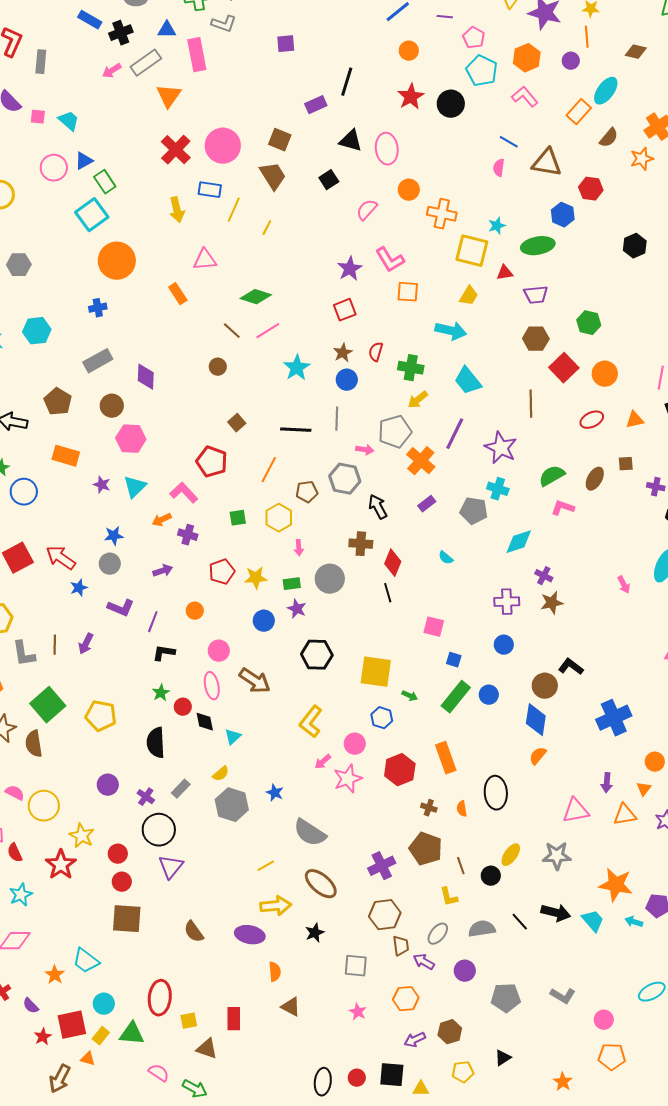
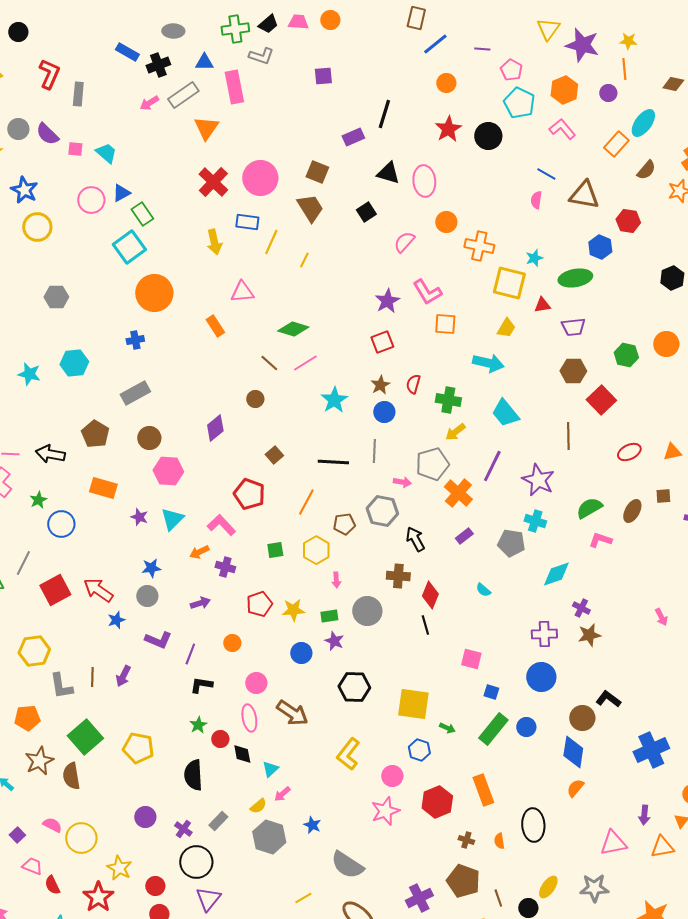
orange circle: (605, 374) -> (666, 344), moved
purple diamond: (146, 377) -> (215, 428), moved, turned 48
blue circle: (504, 645) -> (541, 677), size x1.5
pink arrow: (323, 762) -> (282, 794), moved

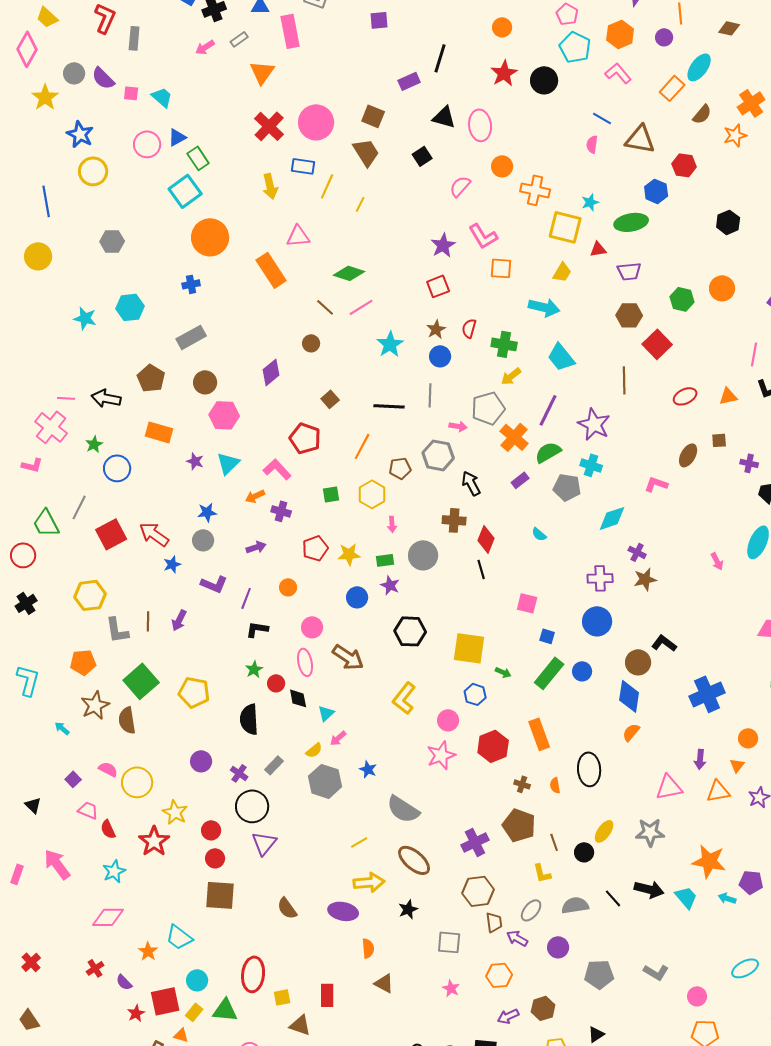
gray rectangle: (183, 95) -> (239, 39), size x0.6
orange rectangle: (215, 326) -> (271, 270), size x1.6
green semicircle: (589, 508) -> (548, 452), moved

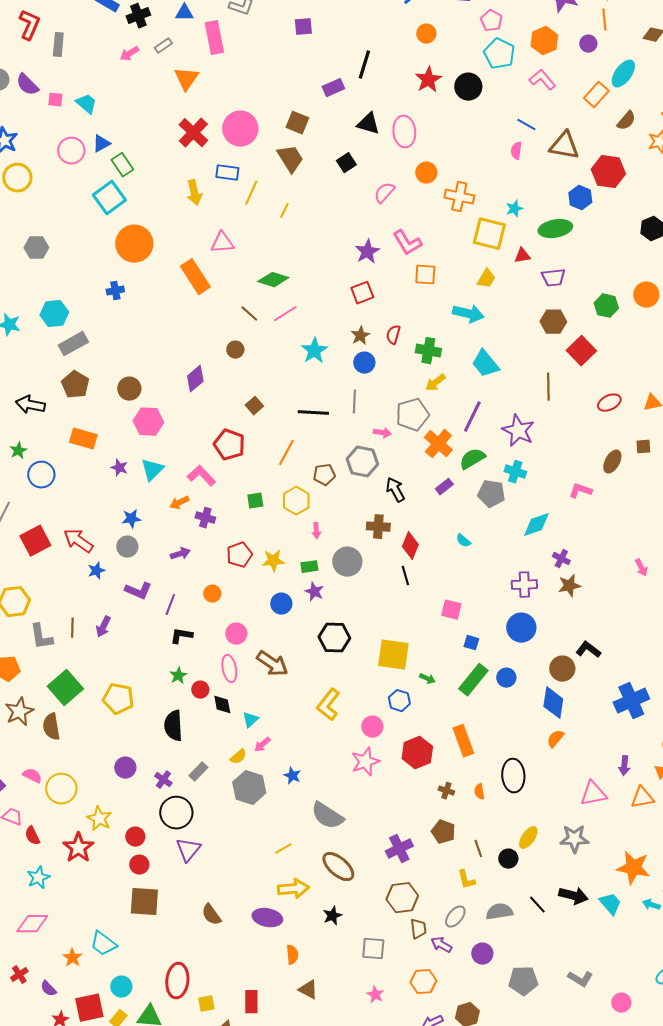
red hexagon: (684, 165) -> (608, 172), size x1.4
gray rectangle: (191, 337) -> (73, 344), moved
brown pentagon: (519, 825) -> (443, 832), size x0.7

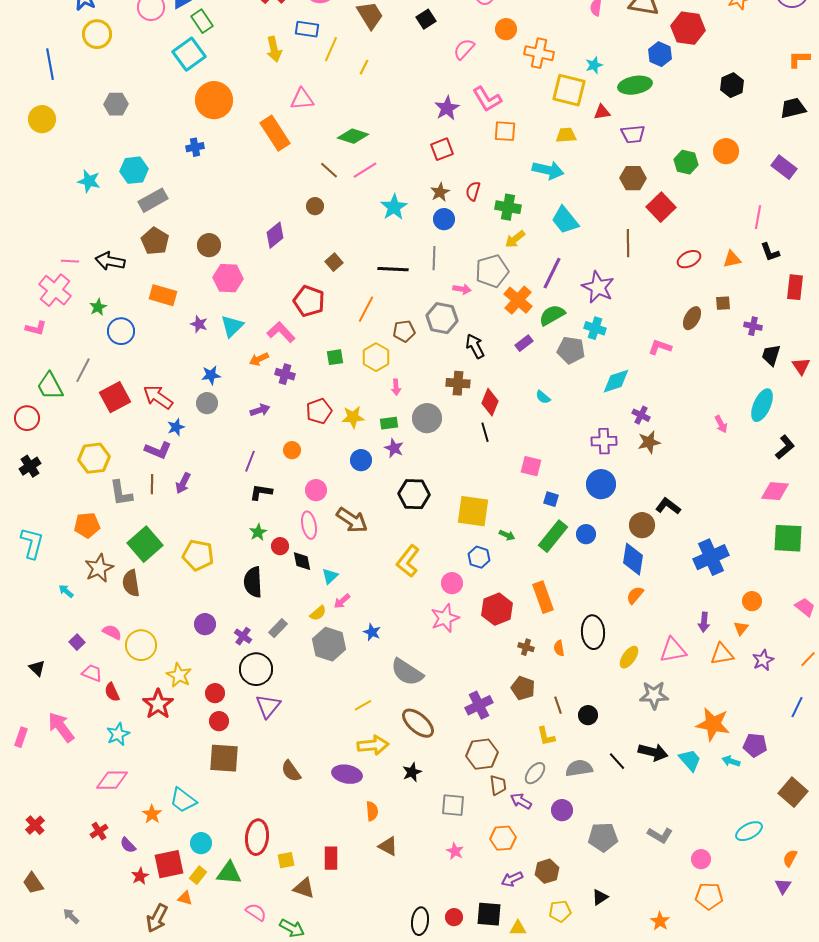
yellow trapezoid: (486, 279) -> (566, 135), turned -125
purple L-shape: (138, 591) -> (158, 450), moved
yellow ellipse: (528, 838) -> (629, 657), moved

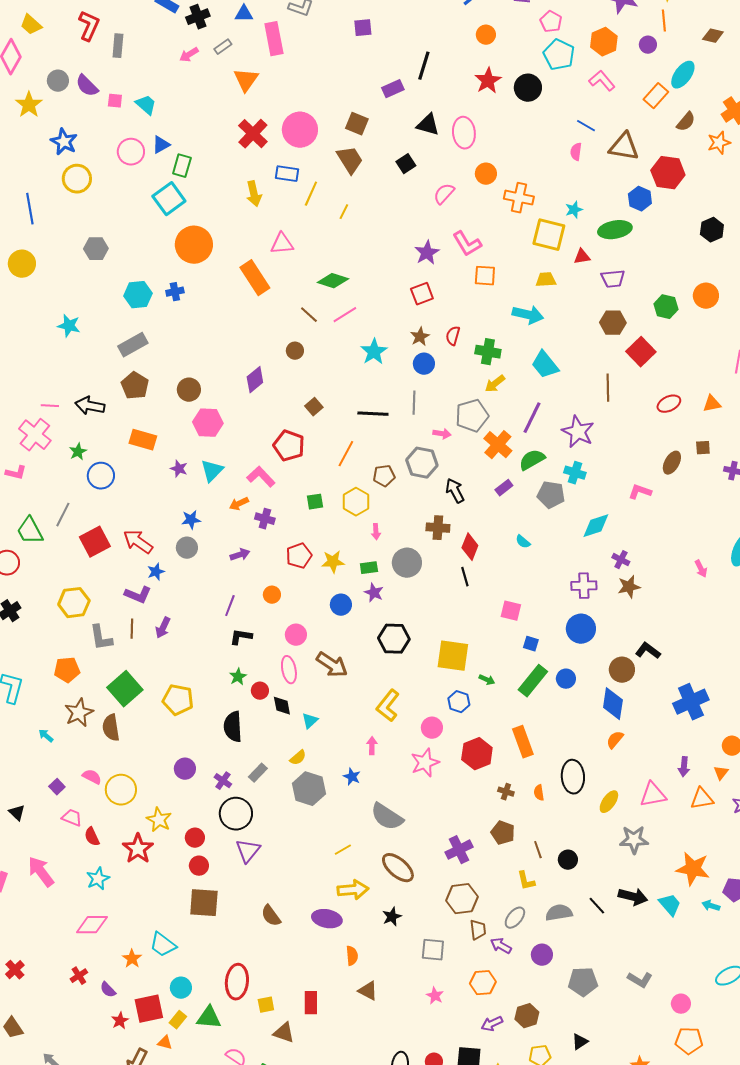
green rectangle: (202, 21) -> (182, 166), turned 50
cyan hexagon: (134, 170) -> (138, 295), moved
pink arrow: (342, 601) -> (372, 746), moved, turned 132

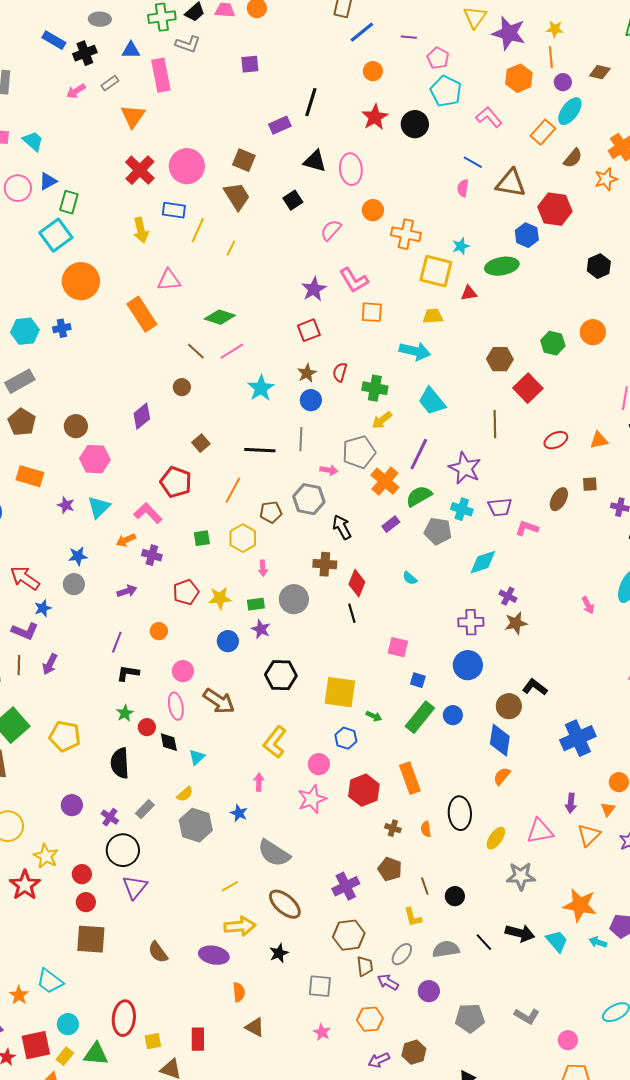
orange hexagon: (604, 42) -> (519, 78), moved
purple circle: (648, 45) -> (563, 82), moved
purple trapezoid: (613, 279) -> (500, 507), moved
orange triangle: (702, 799) -> (589, 835), turned -35

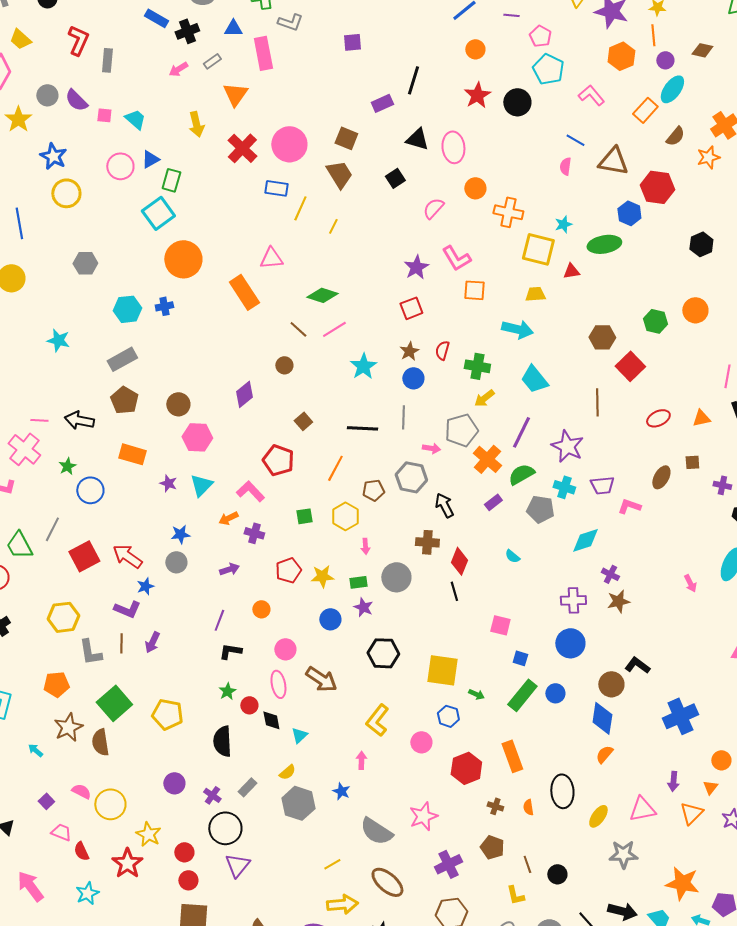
yellow arrow: (141, 230) -> (196, 124), moved
pink star: (312, 799) -> (423, 816), moved

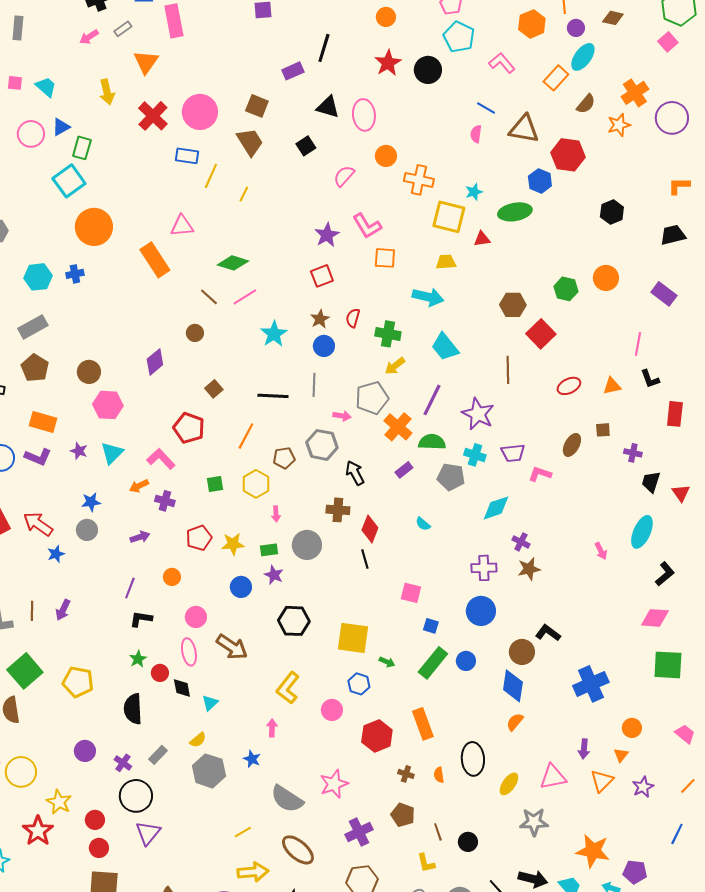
green semicircle: (521, 474) -> (432, 442), turned 32
purple L-shape: (127, 609) -> (38, 457), moved

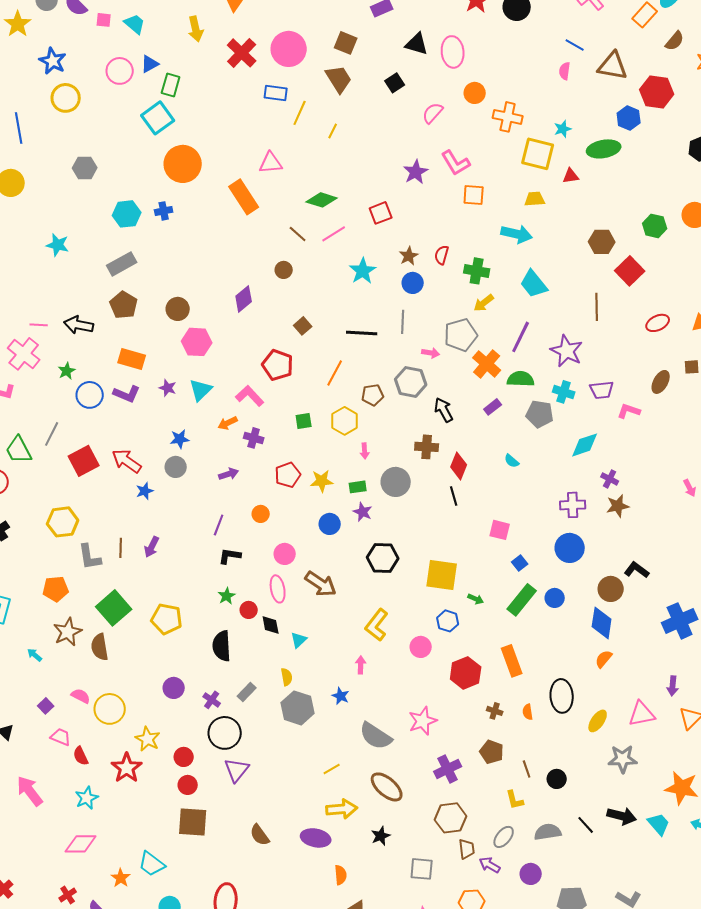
red square: (322, 276) -> (381, 213), moved
blue square: (431, 626) -> (520, 563), turned 35
yellow semicircle: (198, 740) -> (287, 677), turned -60

